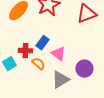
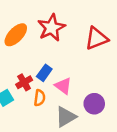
red cross: (25, 51) -> (24, 82), turned -32
orange semicircle: (38, 64) -> (40, 98), turned 56

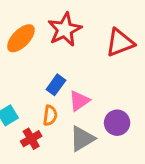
red cross: (24, 82) -> (31, 139), moved
pink triangle: (63, 86) -> (79, 101), turned 48

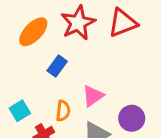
red triangle: (120, 43) -> (123, 23), moved
blue rectangle: (56, 85) -> (57, 66), moved

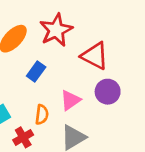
red triangle: (123, 23) -> (95, 56), moved, turned 48
purple circle: (132, 118) -> (108, 92), moved

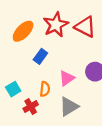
red triangle: (95, 56) -> (85, 27), moved

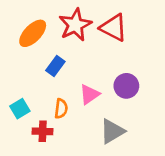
red cross: (31, 107) -> (43, 131), turned 32
gray triangle: (69, 107) -> (112, 131), moved

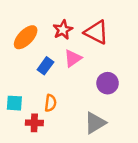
red star: (75, 25) -> (63, 30), size x0.7
pink triangle: (89, 94) -> (73, 58), moved
cyan square: (20, 109) -> (14, 103), turned 35

